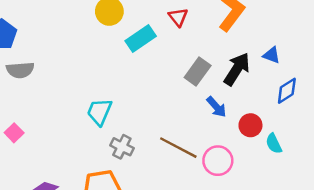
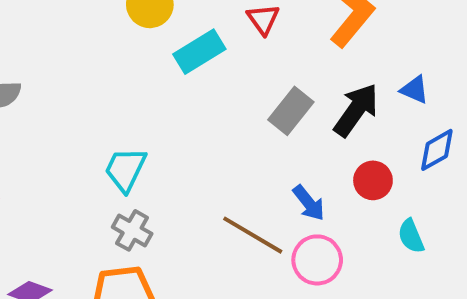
blue arrow: (216, 107) -> (309, 203), moved
red circle: (250, 125) -> (373, 180), moved
gray cross: (122, 147) -> (132, 230), moved

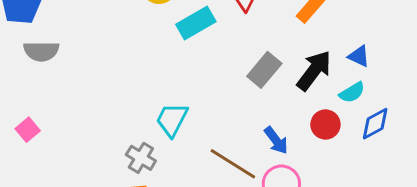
blue diamond: (437, 150) -> (375, 124), moved
cyan trapezoid: (125, 169) -> (172, 120), moved
cyan semicircle: (411, 236) -> (352, 92), moved, turned -100

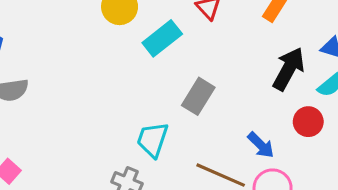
gray rectangle: (264, 70) -> (198, 96), moved

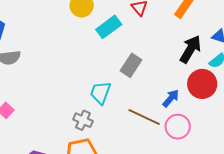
red circle: (308, 122) -> (202, 84), size x1.5
blue arrow: (261, 145) -> (171, 98), turned -96

